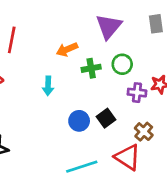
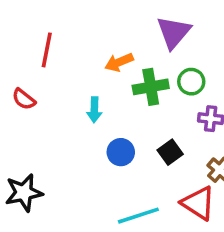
green cross: (91, 68) -> (151, 87), size x1.4
blue circle: (79, 121) -> (121, 152), moved

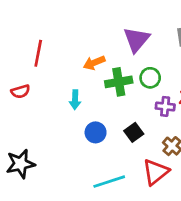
red semicircle: (24, 99) -> (20, 91), turned -54
red triangle: (198, 203) -> (156, 172), turned 48

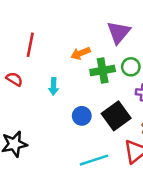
red semicircle: (20, 91) -> (14, 79), turned -133
cyan arrow: (75, 100) -> (54, 86), moved
black square: (134, 132) -> (116, 116), size x1.6

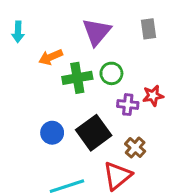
cyan arrow: (54, 86) -> (18, 32), moved

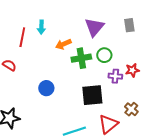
blue circle: (52, 133) -> (46, 88), moved
black square: (94, 133) -> (92, 95), turned 30
brown cross: (135, 148) -> (131, 109), moved

